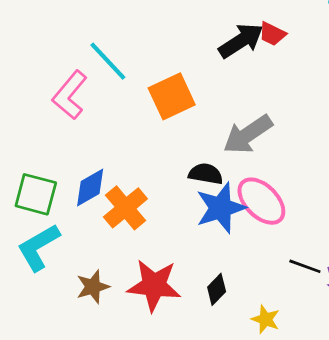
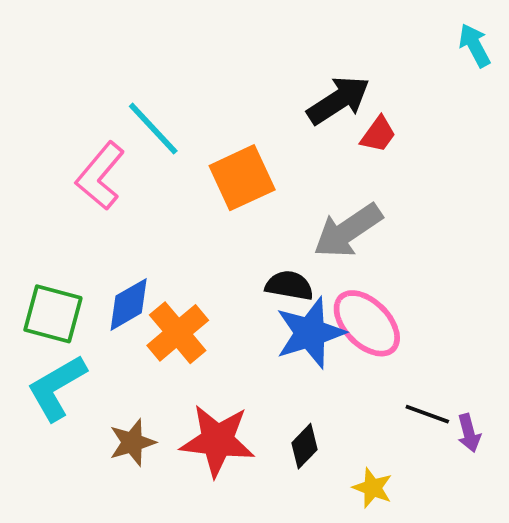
red trapezoid: (272, 34) -> (378, 134), moved, turned -80

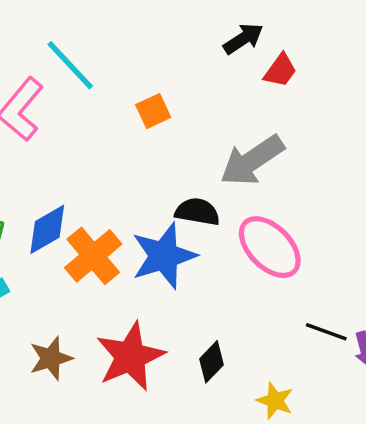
black arrow: (338, 100) -> (243, 39), size x0.7
orange square: (242, 178) -> (153, 111), size x0.6
blue star: (310, 333) -> (164, 256), moved
red star: (217, 441) -> (130, 356), turned -30

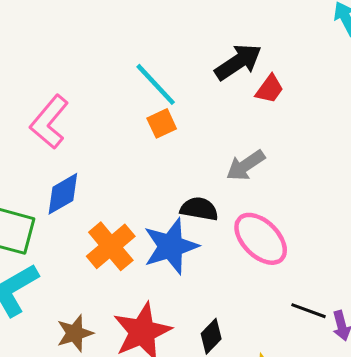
black arrow: (243, 39) -> (238, 62), size x1.4
cyan line: (70, 65) -> (156, 84), moved
gray arrow: (252, 161) -> (246, 165), size x0.7
blue diamond: (47, 229) -> (63, 194), moved

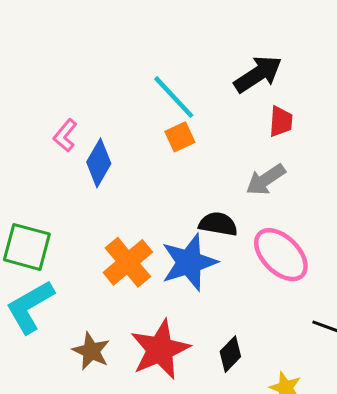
red trapezoid: (270, 89) -> (281, 122), moved, turned -32
pink L-shape: (49, 122) -> (65, 135), size x0.6
blue diamond: (63, 194) -> (99, 163), moved, turned -30
brown star: (75, 333) -> (91, 351), turned -30

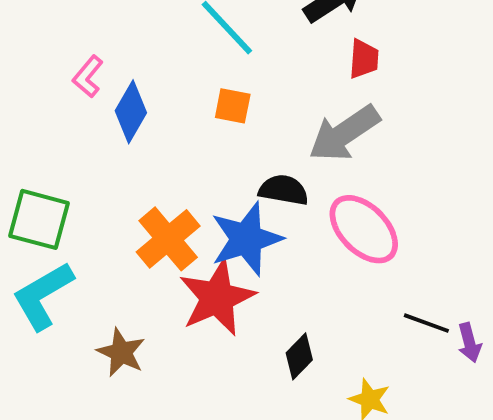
orange square: (180, 137) -> (233, 106), moved, turned 36
gray arrow: (266, 180) -> (344, 133), size x1.4
red star: (160, 350) -> (217, 298), moved

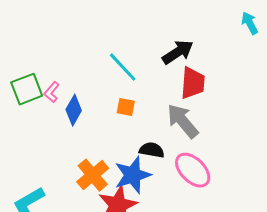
red trapezoid: (364, 59) -> (193, 83), size x1.6
gray arrow: (344, 133) -> (183, 121), turned 84
green square: (39, 219) -> (27, 89), moved, turned -36

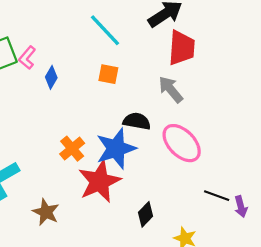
blue diamond: (74, 110) -> (51, 77), size x0.7
gray arrow: (183, 121) -> (171, 89), size x0.7
orange cross: (93, 175) -> (72, 149), size x0.7

